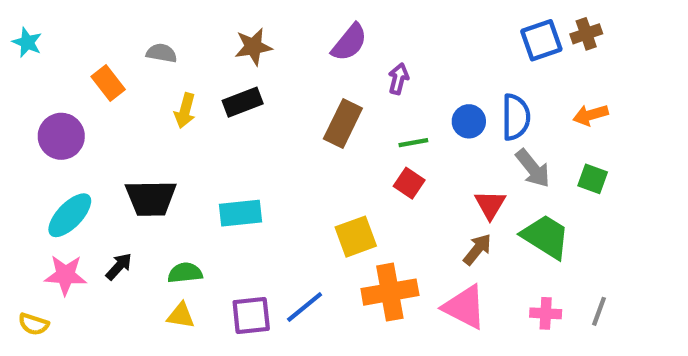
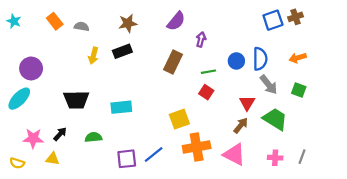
orange rectangle: (108, 83) -> (55, 21), moved
cyan ellipse: (70, 215) -> (19, 99), moved
yellow triangle: (181, 316) -> (53, 159), moved

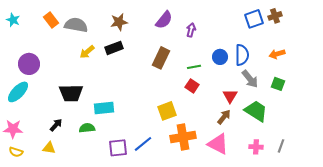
gray semicircle: (82, 27) -> (76, 25), size x1.6
purple arrow: (201, 39) -> (191, 30), moved
yellow arrow: (93, 56) -> (87, 52), turned 35
cyan rectangle: (121, 107) -> (104, 108), moved
pink star: (33, 138) -> (13, 129), moved

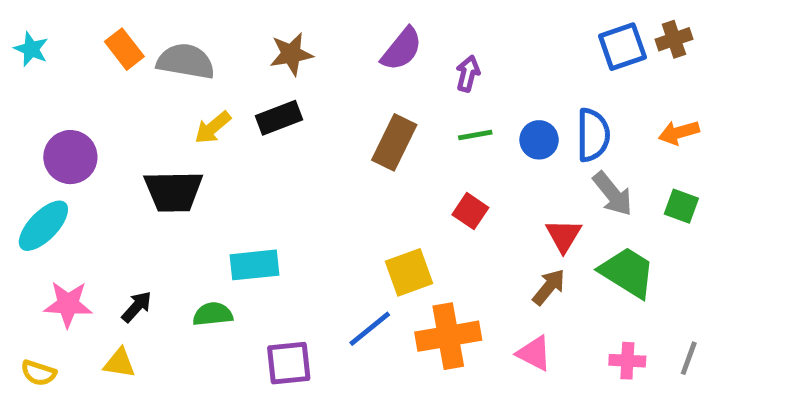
green line: (194, 67) -> (475, 135), moved
black trapezoid: (71, 93) -> (173, 191), moved
pink star: (13, 129) -> (68, 304), moved
blue line: (143, 144) -> (370, 329), moved
pink triangle: (218, 144) -> (534, 353), size x0.7

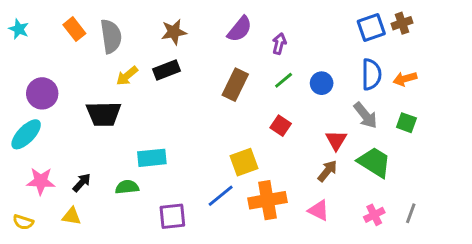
gray semicircle: (186, 61) -> (111, 36), turned 72
green line: (475, 135) -> (284, 80), turned -30
blue semicircle: (593, 135) -> (371, 74), moved
pink cross: (627, 361) -> (374, 215), turned -30

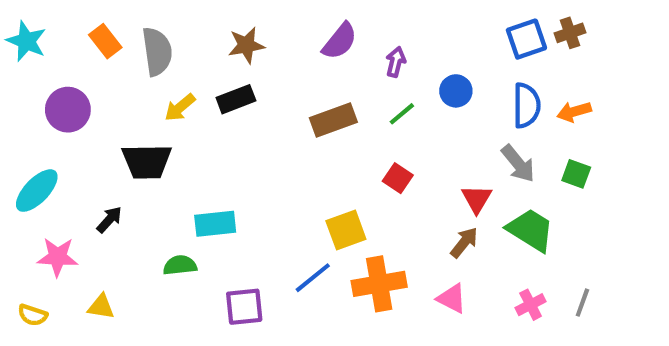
cyan star: (19, 29) -> (26, 41), size x1.4
blue circle: (322, 83) -> (456, 91), moved
brown rectangle: (235, 85) -> (333, 120), turned 44
purple circle: (42, 93) -> (68, 110), moved
black arrow: (82, 183) -> (109, 220), moved

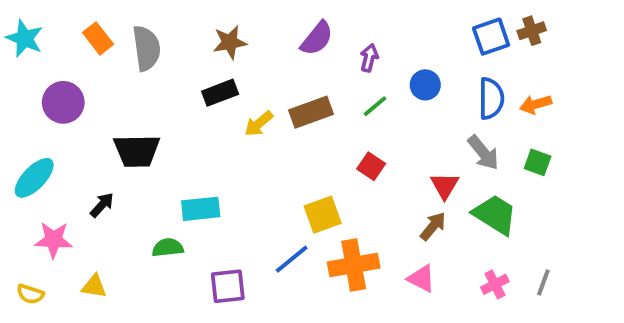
yellow arrow: (180, 108) -> (259, 124), moved

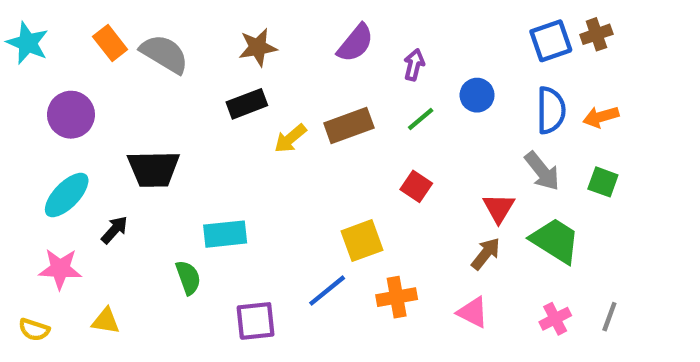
gray semicircle: (146, 48) -> (164, 54), turned -51
cyan ellipse: (34, 178) -> (67, 195), moved
green semicircle: (168, 248) -> (188, 278), turned 76
orange cross: (354, 265) -> (397, 297), size x0.7

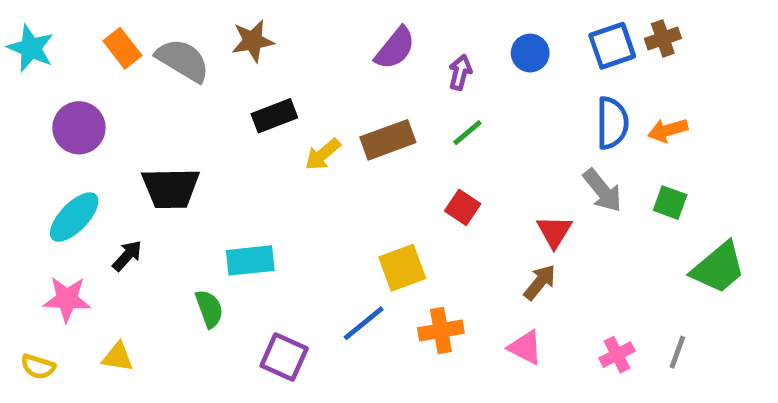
brown star: (258, 47) -> (253, 41), moved
blue circle: (477, 95) -> (530, 53), moved
green trapezoid: (555, 241) -> (718, 268), moved, turned 108
purple square: (256, 321) -> (284, 357), turned 30

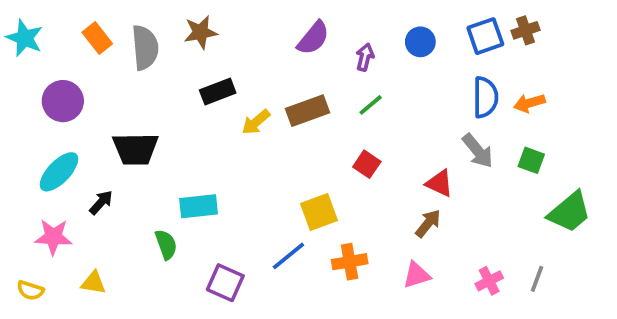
gray semicircle: (183, 60) -> (145, 48), turned 54
red triangle: (554, 232) -> (439, 183), turned -36
pink triangle: (525, 347) -> (417, 275), turned -44

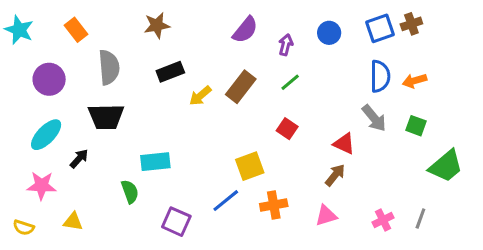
gray semicircle: (145, 48) -> (109, 67), moved
brown rectangle: (308, 111) -> (241, 87), turned -32

